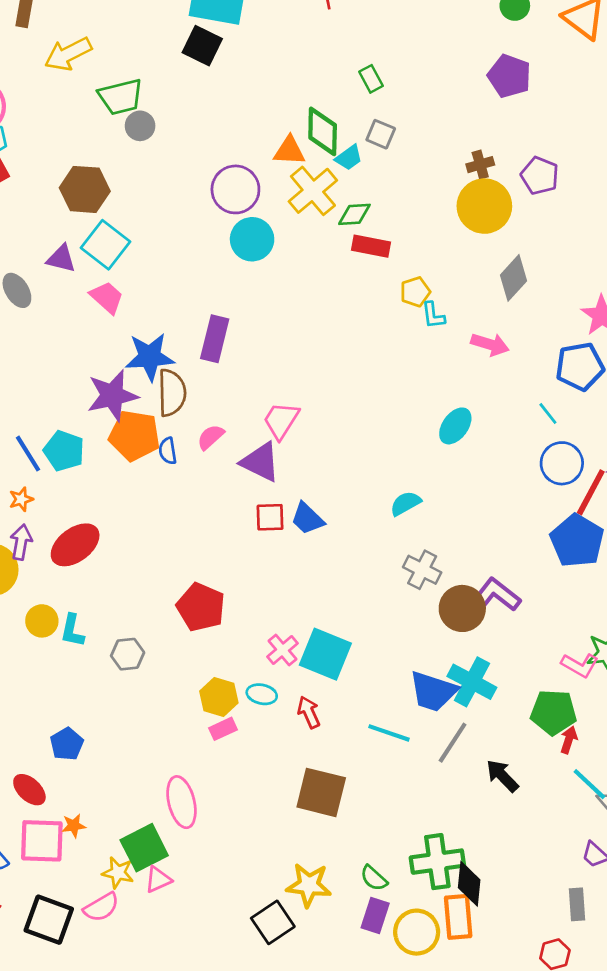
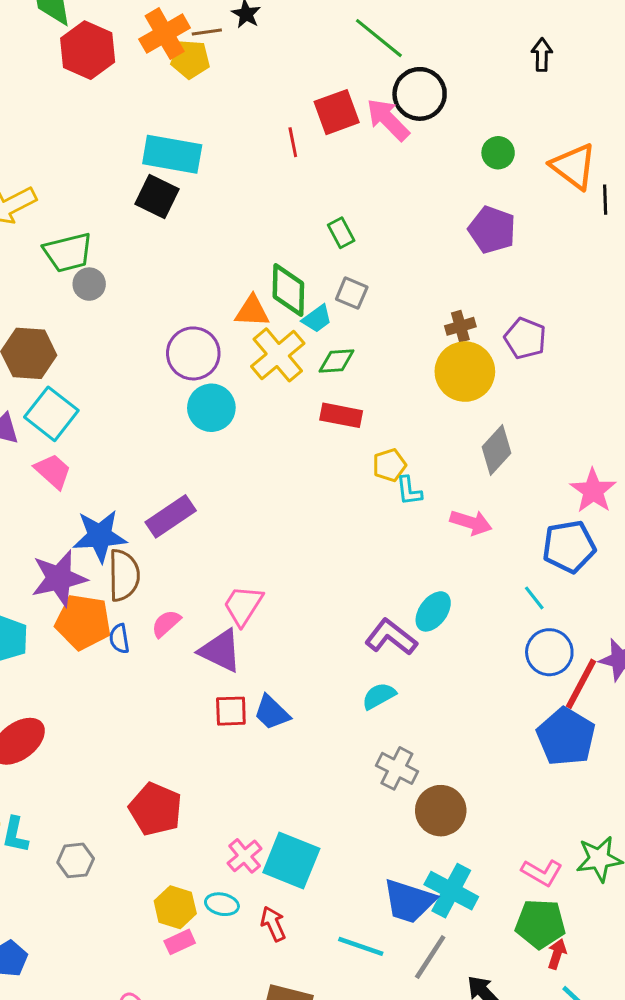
green diamond: (354, 214) -> (337, 361), moved
purple rectangle: (215, 339) -> (171, 516), turned 42
purple L-shape: (497, 595) -> (391, 637), moved
pink L-shape: (580, 665) -> (542, 873), moved

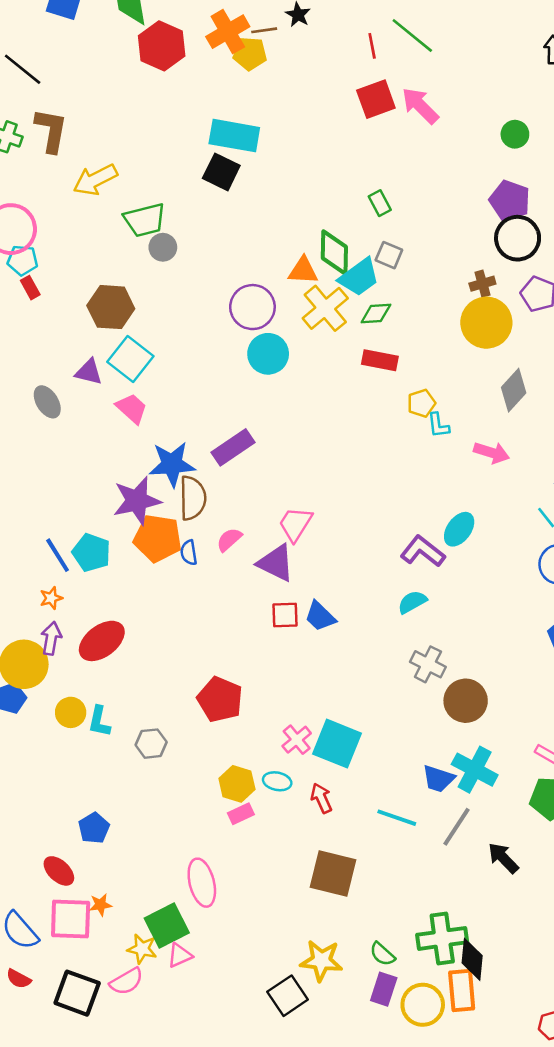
black circle: (420, 94) -> (518, 238), moved
red line: (293, 142) -> (372, 46), moved
cyan trapezoid: (317, 319) -> (359, 277), size x1.6
blue trapezoid: (409, 901) -> (438, 779), size x0.7

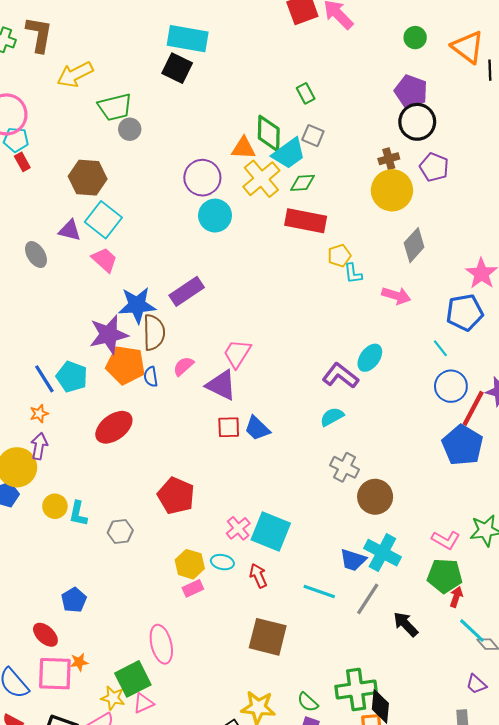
red rectangle: (380, 360) -> (306, 221), size x1.4
red ellipse: (102, 641) -> (114, 427), moved

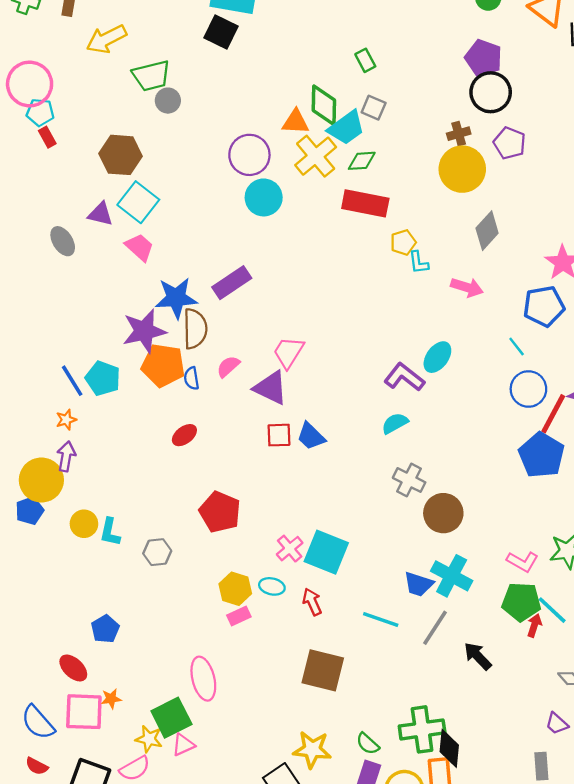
red ellipse: (114, 427) -> (184, 435), moved, size x0.6
cyan line: (472, 631) -> (552, 610), moved

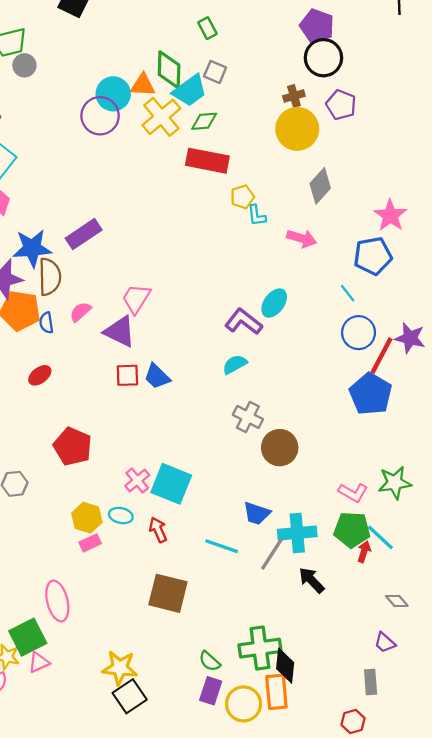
cyan circle: (264, 197) -> (113, 94), moved
cyan cross: (452, 576) -> (297, 533), moved, turned -33
yellow star: (312, 750) -> (120, 668), moved

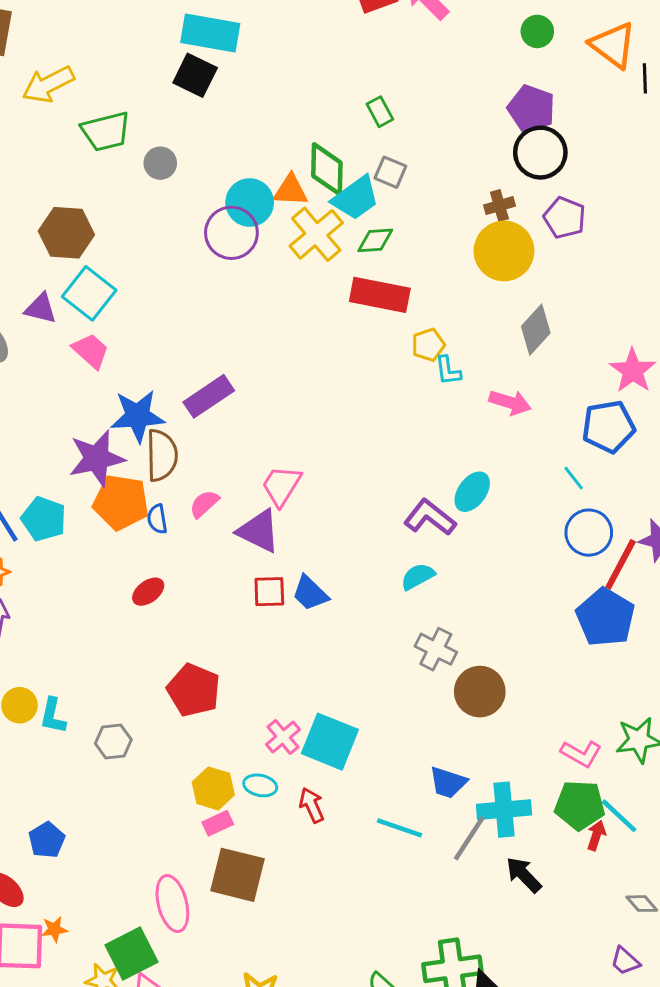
gray circle: (24, 65) -> (160, 163), moved
brown square: (168, 593) -> (238, 875), moved

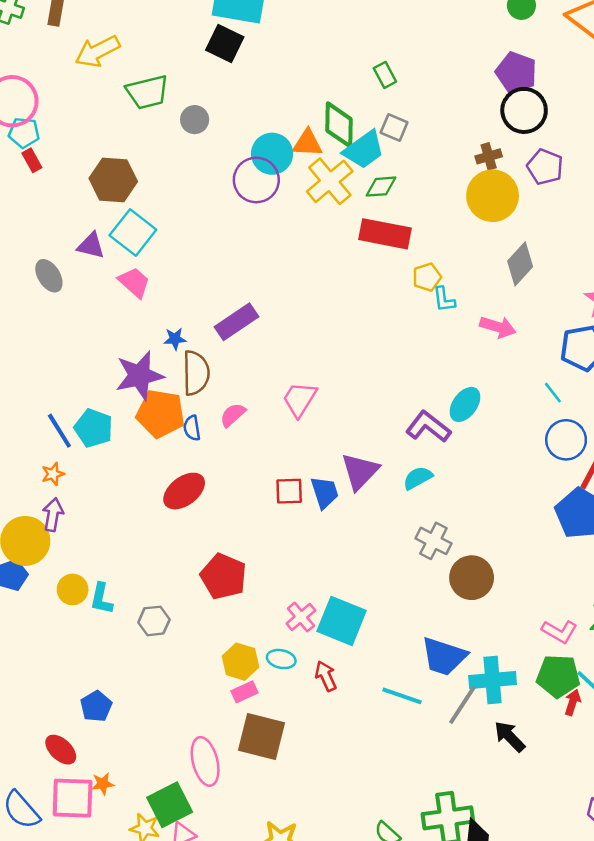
blue star: (138, 416) -> (175, 339), size x0.5
purple triangle: (259, 531) -> (360, 471), moved, turned 48
red ellipse: (148, 592) -> (184, 491), size x1.5
blue trapezoid: (310, 593) -> (325, 492), turned -152
blue trapezoid: (448, 782) -> (444, 656), size x1.4

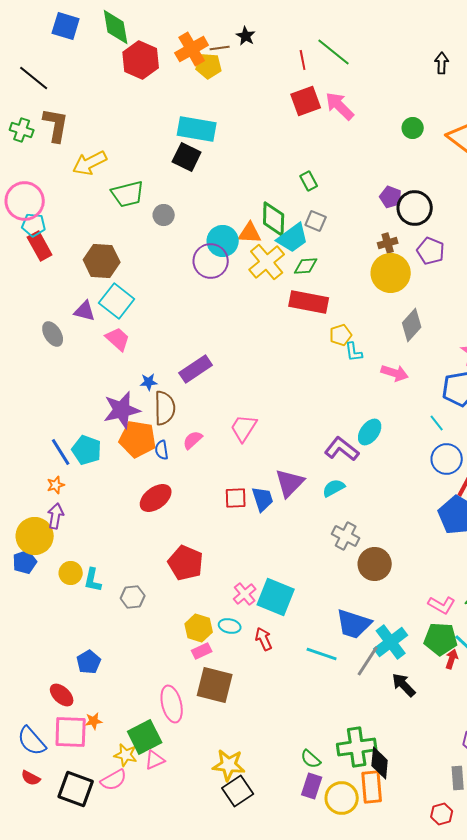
purple pentagon: (516, 72) -> (391, 197), moved, size x0.7
red rectangle: (32, 160) -> (40, 246), size x1.6
cyan cross: (493, 680) -> (391, 642), turned -32

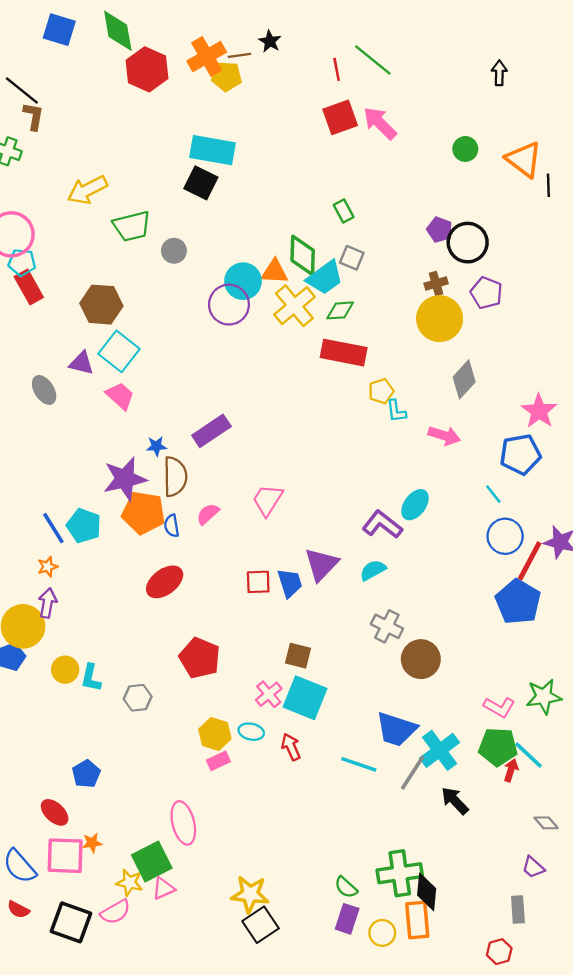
brown L-shape: (56, 125) -> (34, 116), moved, size x0.7
brown square: (215, 685) -> (298, 656), moved, size x0.6
yellow circle: (342, 798) -> (382, 933), size x0.7

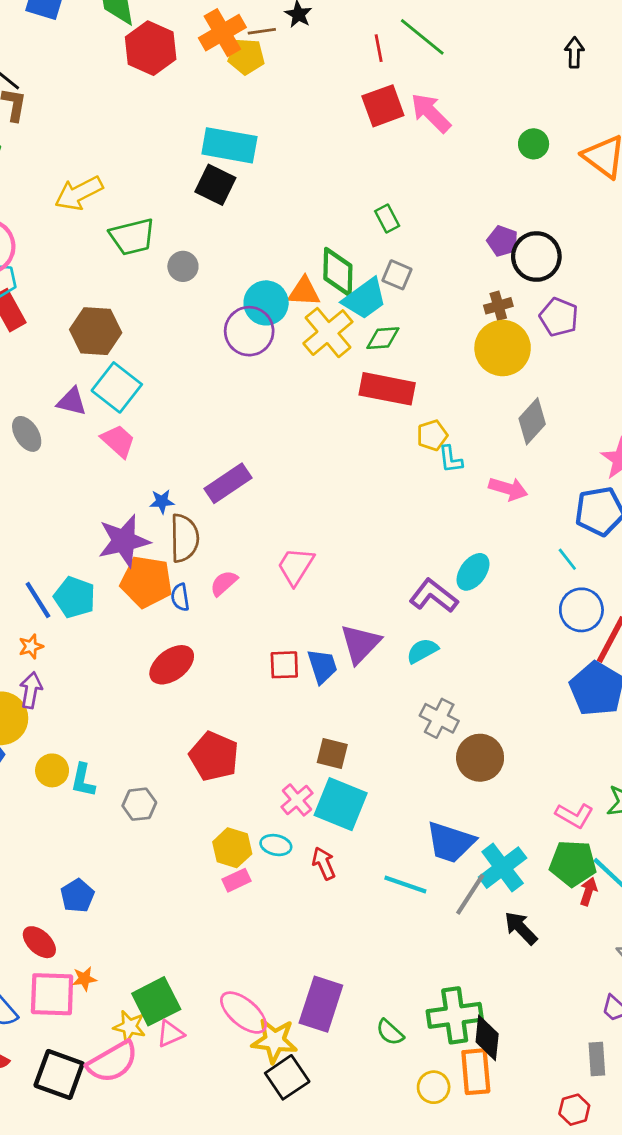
pink ellipse: (183, 823) -> (244, 1013), moved, turned -36
pink semicircle: (115, 912) -> (113, 1062), size x1.4
purple rectangle: (347, 919) -> (321, 1004), moved, size x1.5

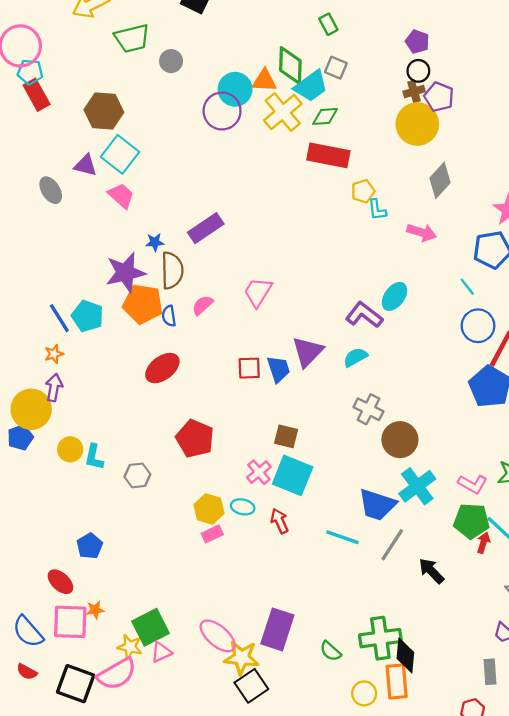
black circle: (536, 257) -> (418, 71), moved, size x0.6
purple pentagon: (559, 317) -> (439, 97), moved
cyan cross: (503, 868) -> (417, 486), moved

